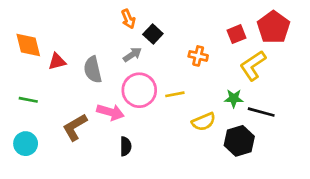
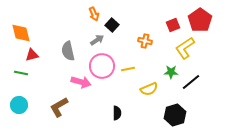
red triangle: (57, 61) -> (32, 55), moved
black line: (261, 112) -> (191, 82), turned -54
brown L-shape: (75, 127) -> (59, 107), moved
black hexagon: (239, 141) -> (175, 115), moved
black semicircle: (126, 146) -> (117, 113), moved

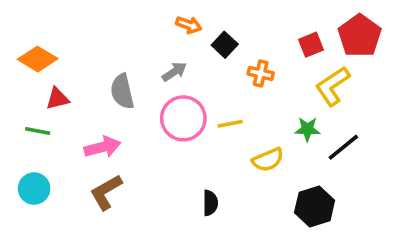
orange arrow: (94, 14) -> (189, 25), moved, turned -48
black square: (112, 25) -> (225, 45), moved
orange diamond: (21, 33) -> (38, 59), turned -45
pink arrow: (81, 82) -> (102, 147), moved, turned -30

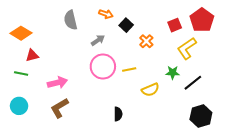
orange cross: (261, 73) -> (146, 41), turned 32
gray semicircle: (122, 91) -> (71, 20), moved
black hexagon: (315, 207) -> (201, 116), moved

